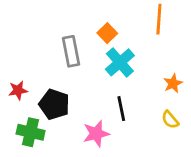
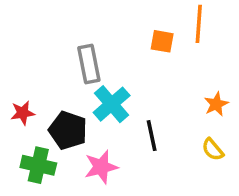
orange square: (107, 33) -> (162, 41), moved, turned -36
cyan cross: (120, 62) -> (112, 104), moved
pink star: (96, 134) -> (101, 167), moved

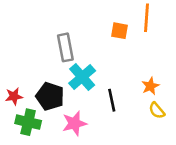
orange star: (216, 104) -> (150, 86), moved
red star: (23, 113) -> (14, 96), moved

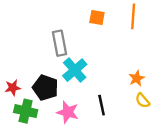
orange square: (119, 31) -> (97, 17), moved
black line: (112, 100) -> (102, 105), moved
pink star: (74, 123) -> (68, 112), turned 30

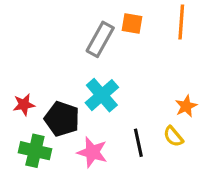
gray rectangle: (59, 43) -> (100, 39), moved, turned 40
red star: (13, 88) -> (24, 105), moved
yellow semicircle: (143, 101) -> (173, 136), moved

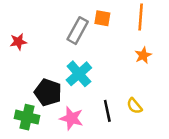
red star: (24, 105) -> (18, 42), moved
orange star: (186, 106) -> (143, 55), moved

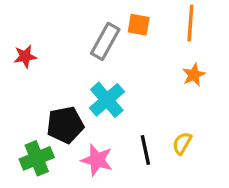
black pentagon: (48, 92) -> (65, 125), turned -30
yellow semicircle: (134, 106) -> (182, 143), turned 70
green cross: (27, 117) -> (37, 158), turned -35

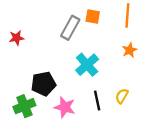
cyan cross: (107, 100) -> (87, 65), moved

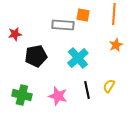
gray rectangle: (70, 28) -> (63, 25), turned 65
black pentagon: (43, 84) -> (36, 56), moved
green cross: (24, 106) -> (22, 95), turned 36

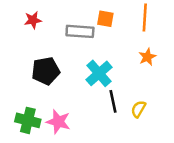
red star: (15, 34) -> (33, 20), moved
black line: (87, 90) -> (113, 101), moved
pink star: (58, 96) -> (58, 122), moved

